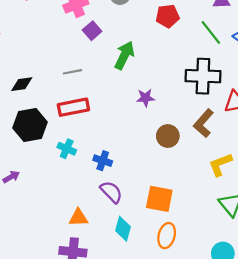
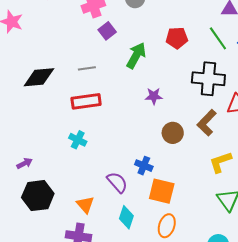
red pentagon: (167, 16) -> (177, 38), moved
black diamond: (22, 84) -> (39, 77), size x1.5
black hexagon: (30, 125) -> (38, 196), moved
blue cross: (103, 161) -> (144, 166), moved
orange triangle: (78, 218) -> (85, 205), turned 48

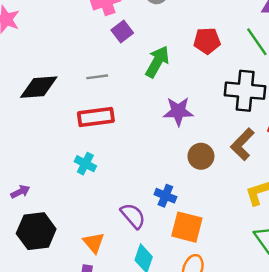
purple star: (154, 96) -> (178, 111), size x1.4

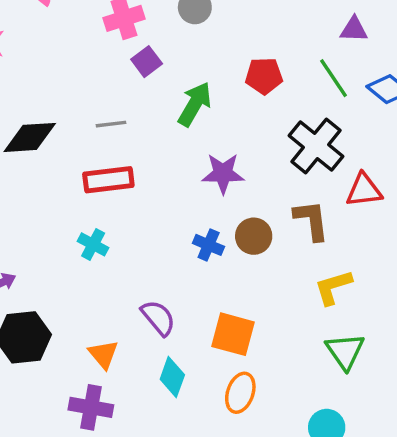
black cross: (245, 91) -> (316, 146), turned 33
brown L-shape: (242, 144) -> (311, 220), turned 128
blue cross: (165, 196) -> (209, 245), moved

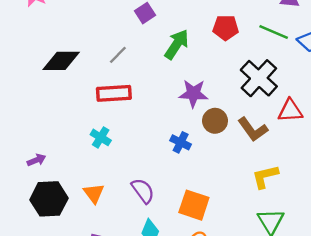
green line: (333, 78) -> (274, 32), turned -36
gray line: (111, 124) -> (118, 55), turned -42
brown L-shape: (311, 220) -> (253, 129), turned 148
brown circle: (254, 236) -> (215, 121), moved
orange triangle: (103, 354) -> (94, 193), moved

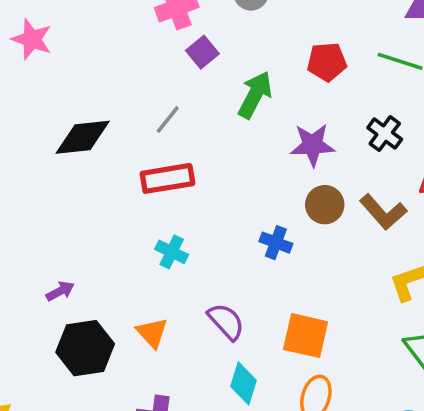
black cross: (259, 78) -> (385, 134), size x0.6
purple star: (193, 93) -> (313, 145), moved
cyan cross: (101, 137) -> (172, 252), moved

